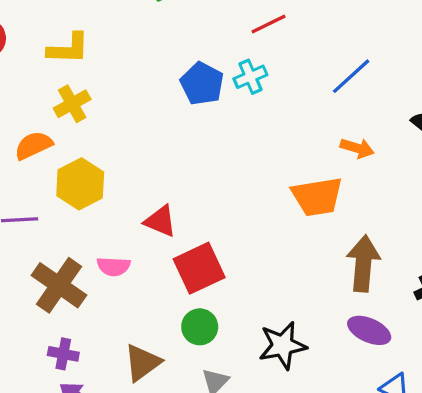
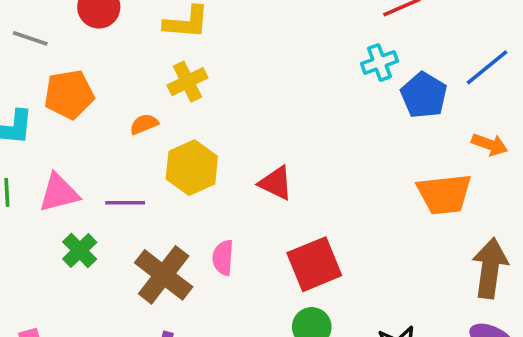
blue pentagon: (202, 84) -> (424, 95), moved
orange semicircle: (33, 145) -> (144, 124), size x0.7
red triangle: (160, 221) -> (276, 183), moved
pink semicircle: (114, 266) -> (223, 258), turned 88

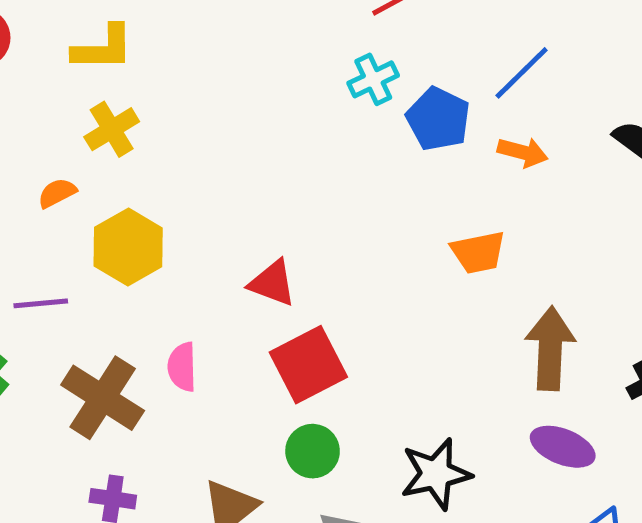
orange arrow: (490, 144) -> (523, 152), moved
red triangle: (276, 183) -> (272, 283), moved
orange trapezoid: (444, 194) -> (478, 252), size x0.7

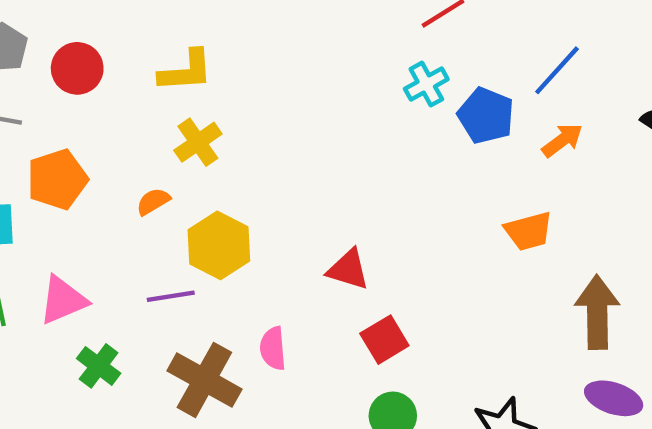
orange arrow: (523, 152) -> (562, 140), turned -48
purple line: (41, 303) -> (171, 296), moved
red square: (308, 365) -> (384, 340), size x0.7

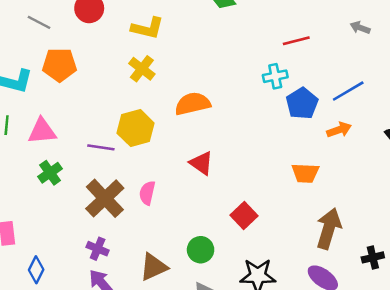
yellow cross: (198, 142) -> (142, 69), turned -35
orange semicircle: (153, 201) -> (193, 104), moved, size x1.8
red square: (384, 340) -> (244, 216), moved, turned -30

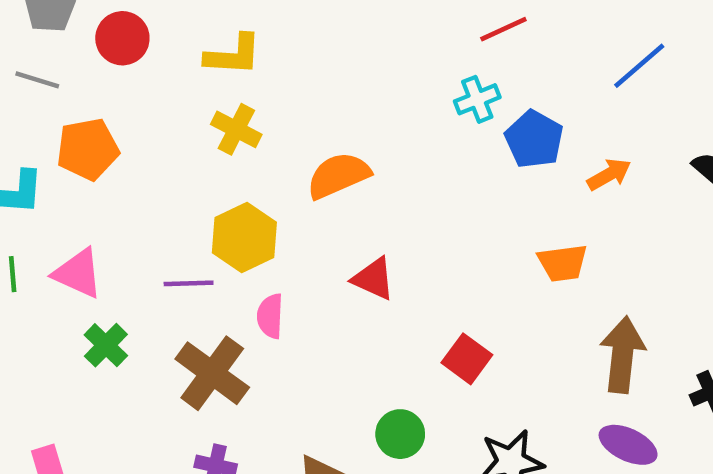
blue line: (348, 91) -> (639, 66), moved
pink triangle: (42, 131) -> (78, 273), turned 40
pink semicircle: (147, 193) -> (270, 316), moved

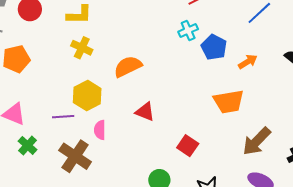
orange trapezoid: (563, 263) -> (229, 102), size x1.4
brown arrow: (622, 355) -> (257, 141), turned -140

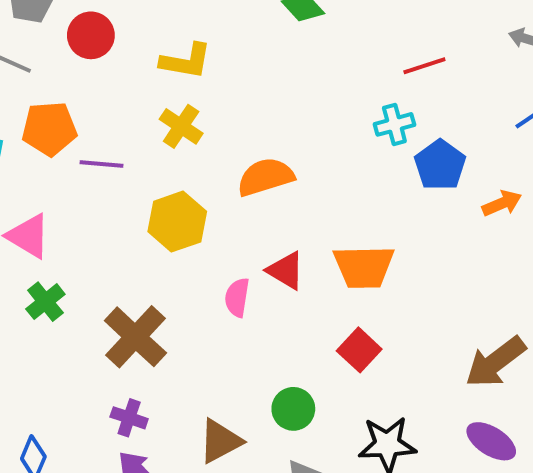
orange trapezoid: (229, 102) -> (364, 267), moved
purple line: (63, 117) -> (101, 164), moved
pink semicircle: (100, 130) -> (237, 297), moved

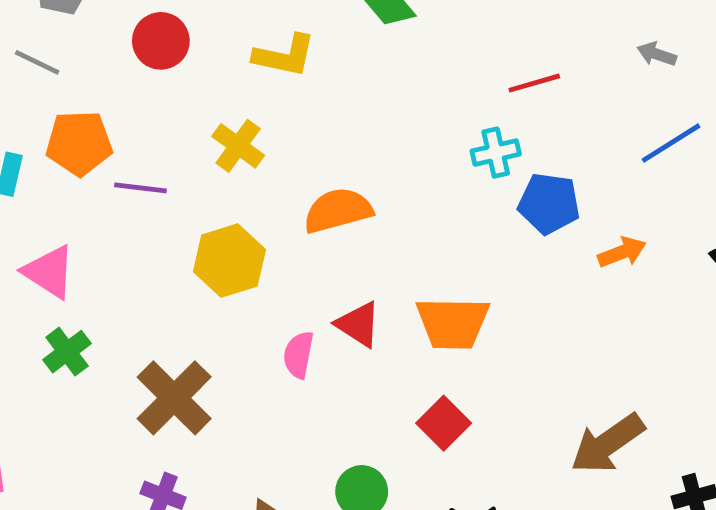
red circle: (91, 35) -> (161, 41), moved
yellow L-shape: (186, 61) -> (284, 56), moved
blue pentagon: (440, 165) -> (549, 203), turned -30

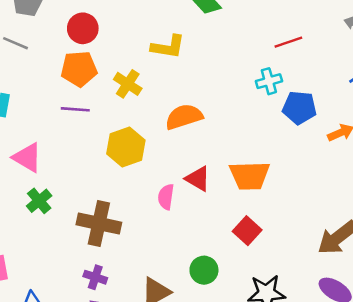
yellow L-shape: (284, 56) -> (168, 47), moved
orange pentagon: (79, 143) -> (79, 69), moved
brown cross: (174, 398) -> (99, 224), turned -30

